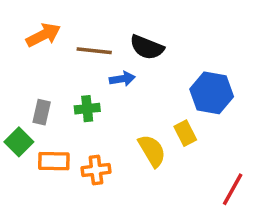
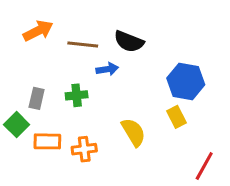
yellow rectangle: (185, 133) -> (177, 117), moved

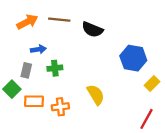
brown line: (83, 45) -> (59, 20), moved
blue arrow: (107, 69) -> (38, 49), moved
yellow rectangle: (177, 117) -> (152, 84), moved, turned 72

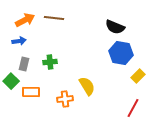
black semicircle: (92, 30) -> (115, 27), moved
blue arrow: (38, 49) -> (19, 41), moved
orange cross: (60, 107) -> (65, 99), moved

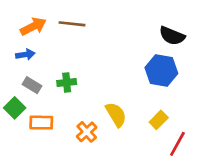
black semicircle: (115, 27) -> (172, 36), moved
gray rectangle: (24, 64) -> (32, 85), turned -72
yellow rectangle: (138, 76) -> (159, 120), moved
orange cross: (65, 99) -> (87, 132), turned -35

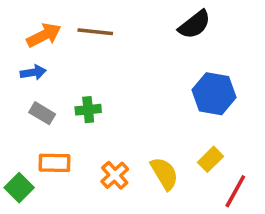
black semicircle: (172, 36) -> (195, 25), moved, turned -60
green square: (15, 108) -> (19, 188), moved
yellow semicircle: (116, 115) -> (164, 173), moved

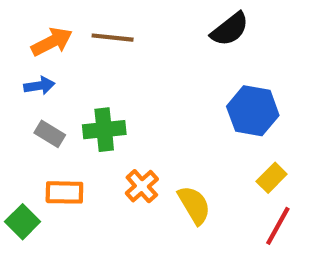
green cross: (88, 110) -> (104, 130), size x1.4
yellow rectangle: (210, 159) -> (272, 178), moved
orange cross: (115, 175) -> (142, 186), moved

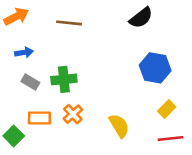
orange arrow: (52, 42) -> (16, 16), moved
orange cross: (142, 186) -> (73, 114), moved
red line: (278, 226) -> (171, 139), turned 55

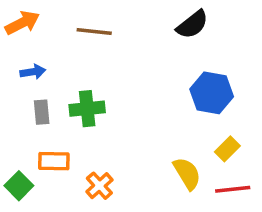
gray rectangle: (30, 82) -> (42, 112), turned 54
orange cross: (73, 114) -> (99, 186), moved
yellow semicircle: (119, 126) -> (187, 173), moved

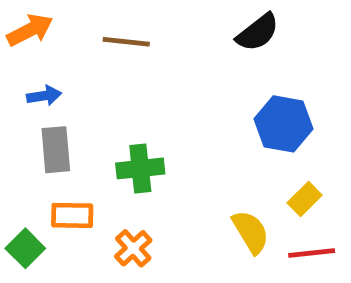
green cross: (87, 109) -> (140, 168), moved
gray rectangle: (42, 112) -> (56, 150), size x1.4

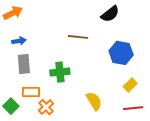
brown line: (126, 42) -> (78, 37), moved
yellow semicircle: (251, 232) -> (94, 101), moved
orange cross: (133, 248) -> (46, 107), moved

